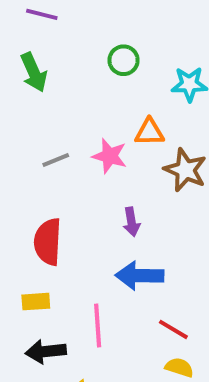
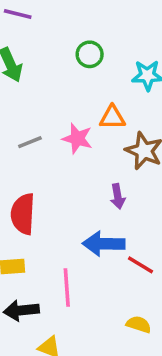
purple arrow: (132, 222) -> (118, 196), moved
red line: (173, 329) -> (140, 265), moved

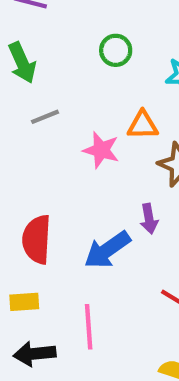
gray line: (30, 142) -> (45, 117), moved
blue arrow: (104, 244) -> (107, 250), moved, turned -36

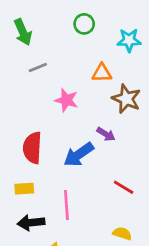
pink star: (101, 150) -> (66, 100), moved
purple arrow: (149, 219) -> (106, 134), turned -48

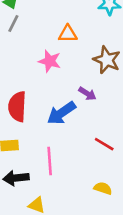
gray line: (38, 67) -> (13, 24), moved, turned -42
orange triangle: (102, 73) -> (68, 34), moved

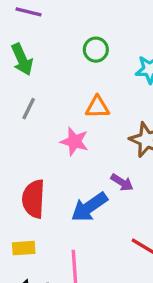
gray line: (13, 24) -> (29, 109), moved

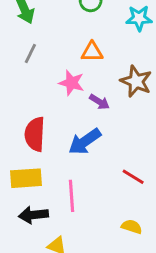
purple arrow: (122, 182) -> (99, 102), moved
yellow rectangle: (24, 248) -> (26, 178), size x1.5

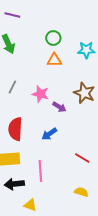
orange triangle: (92, 52) -> (54, 60), moved
gray line: (30, 53) -> (12, 87), moved
blue arrow: (85, 141) -> (49, 134), size x0.7

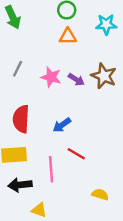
purple arrow: (59, 107) -> (76, 79), moved
red line: (82, 158) -> (76, 154), moved

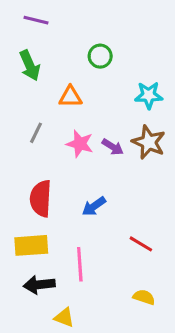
cyan star: (106, 24) -> (149, 95), moved
orange triangle: (68, 36) -> (70, 97), moved
red line: (76, 154) -> (141, 244), moved

